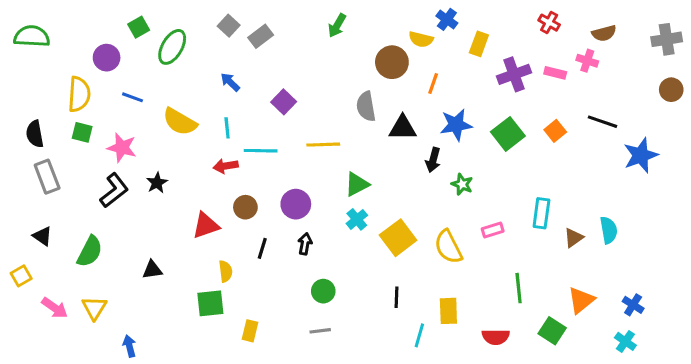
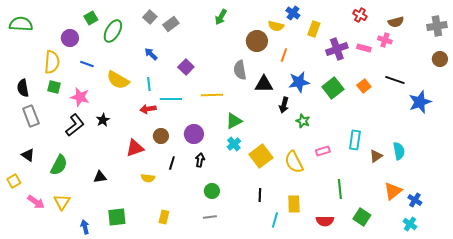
yellow semicircle: (226, 271) -> (148, 178), turned 104
orange triangle: (581, 300) -> (393, 191), moved
green square: (210, 303) -> (117, 217), moved

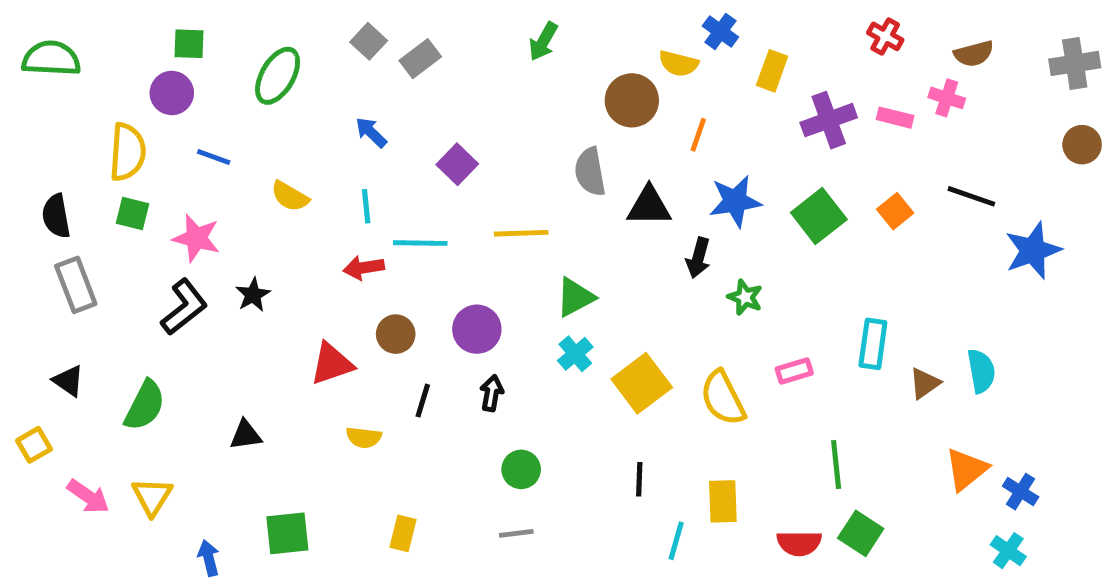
green square: (91, 18) -> (189, 44), moved, turned 32
yellow semicircle: (118, 80) -> (290, 196), size x0.7
green square: (362, 217) -> (861, 533), moved

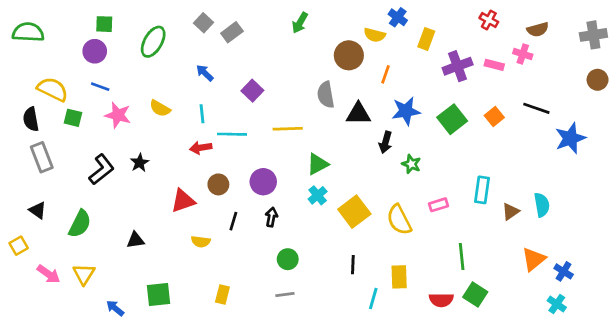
yellow semicircle: (127, 152) -> (53, 89), moved, turned -68
blue line: (214, 157) -> (100, 87), moved
pink star: (196, 238) -> (118, 115), moved
blue arrow: (209, 558) -> (115, 308), turned -36

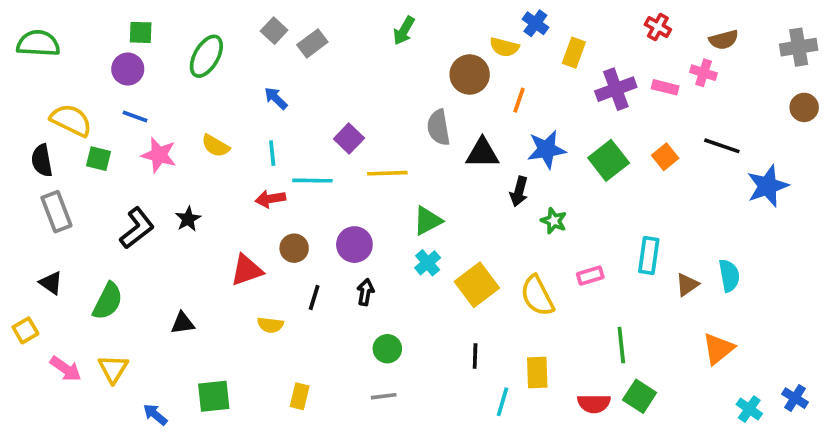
purple square: (252, 91) -> (349, 138), moved
blue cross: (564, 271) -> (795, 398), moved

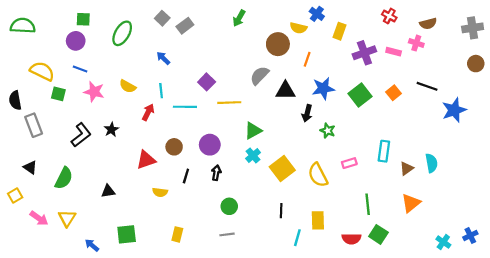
gray semicircle: (439, 128) -> (260, 75), turned 54
black semicircle: (42, 160) -> (15, 100), moved
red arrow: (270, 199) -> (148, 112), moved, turned 126
orange triangle: (718, 349) -> (411, 203), moved
blue cross: (795, 398) -> (470, 236), turned 32

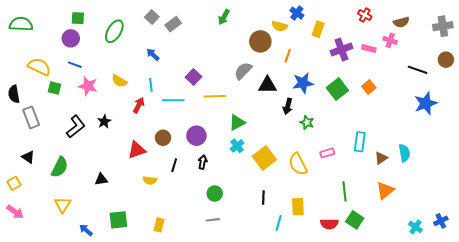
black line: (427, 86) -> (418, 70), moved
pink arrow: (39, 218) -> (15, 212), moved
yellow rectangle: (177, 234) -> (159, 225), moved

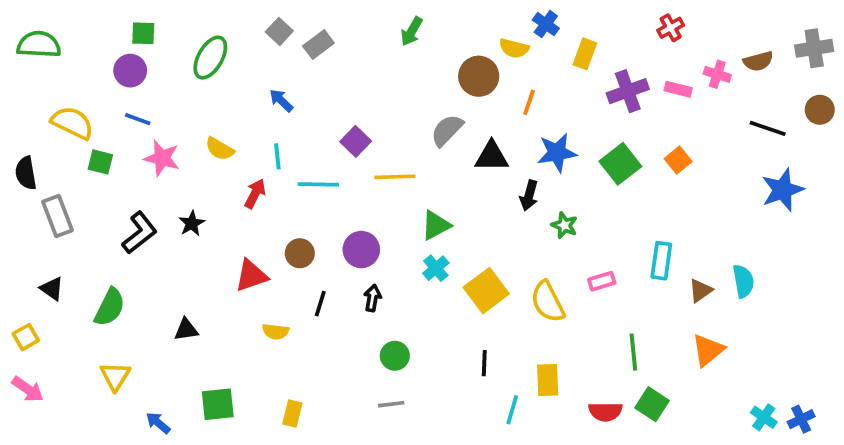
red cross: (365, 15) -> (671, 28), turned 32
brown semicircle: (401, 22) -> (758, 61), moved
blue cross: (441, 221) -> (801, 419), moved

